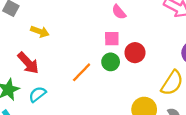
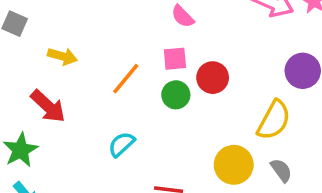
orange line: (82, 72) -> (126, 79), moved
cyan semicircle: (37, 94) -> (122, 144), moved

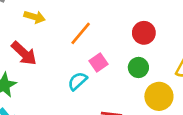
pink square: (175, 59) -> (99, 62), moved, turned -30
green circle: (176, 95) -> (138, 67), moved

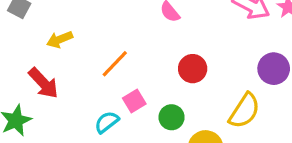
yellow arrow: (35, 17) -> (60, 39), turned 138
green circle: (138, 67) -> (172, 117), moved

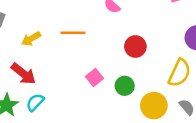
orange line: (115, 64) -> (73, 33), moved, turned 55
cyan semicircle: (107, 122) -> (35, 102), moved

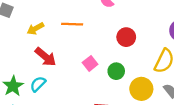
red arrow: (23, 74) -> (46, 57), moved

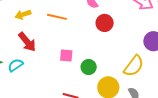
red circle: (126, 37) -> (105, 23), moved
pink square: (90, 63) -> (66, 55), turned 32

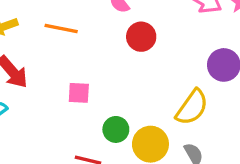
green circle: (89, 67) -> (116, 129), moved

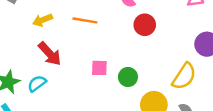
green circle: (116, 129) -> (128, 77), moved

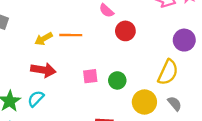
yellow arrow: (43, 20) -> (44, 39), moved
red arrow: (50, 54) -> (43, 70), turned -30

